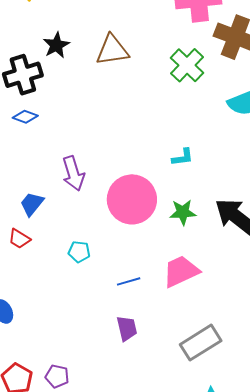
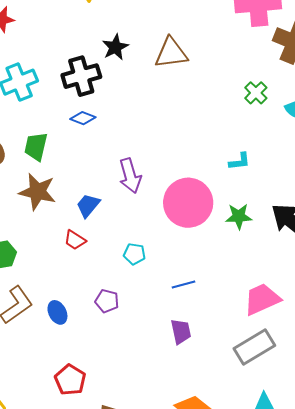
green cross: (187, 65) -> (256, 93), moved, size x0.7
pink trapezoid: (181, 271) -> (262, 299), moved
purple pentagon: (57, 376) -> (107, 301), moved

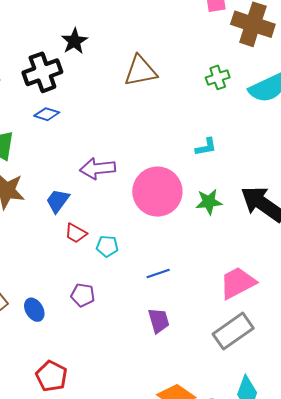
brown triangle: (171, 53) -> (140, 71), moved
green cross: (256, 93) -> (218, 77), turned 30
purple arrow: (130, 176) -> (98, 169), turned 104
red trapezoid: (75, 240) -> (76, 233), moved

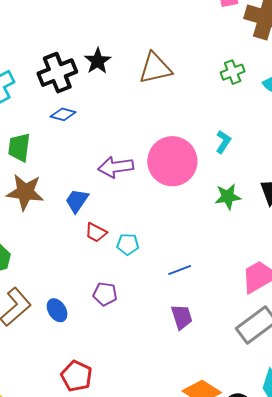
black star: (74, 41) -> (98, 61), moved
cyan L-shape: (206, 147) -> (223, 142), turned -45
pink circle: (157, 192) -> (172, 161), moved

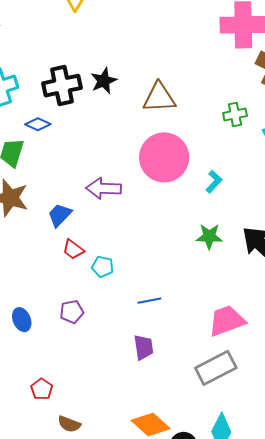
blue diamond: (63, 114) -> (38, 124), moved
pink circle: (172, 161) -> (164, 157), moved
purple pentagon: (105, 294) -> (72, 312), turned -30
red pentagon: (76, 376) -> (42, 389), moved, size x0.7

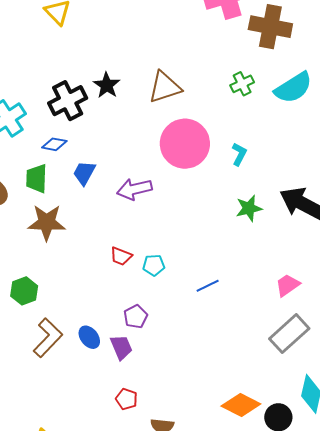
blue trapezoid: (60, 215) -> (84, 173), moved
pink trapezoid: (227, 321) -> (288, 285), size x0.7
purple trapezoid: (144, 347) -> (121, 347), moved

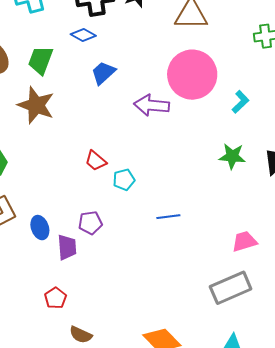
blue diamond: (54, 144) -> (83, 35), moved
blue trapezoid: (84, 173) -> (103, 73), moved
purple arrow: (134, 189) -> (152, 105), moved
cyan pentagon: (154, 265) -> (124, 180), turned -30

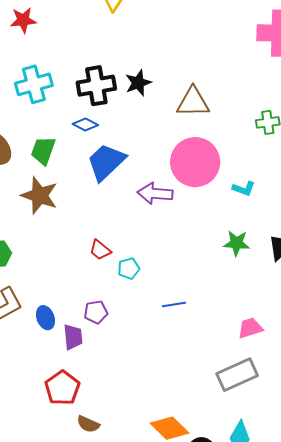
blue trapezoid: (103, 73) -> (106, 162), size x1.6
cyan L-shape: (240, 102) -> (244, 189), turned 65
red pentagon: (55, 298) -> (62, 388), size x1.6

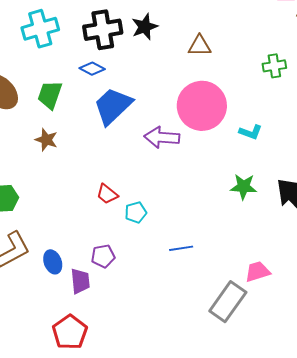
brown triangle: (193, 102) -> (199, 46), size x0.7
brown star: (39, 195) -> (46, 140), size x0.6
gray rectangle: (237, 375) -> (228, 302), moved, turned -30

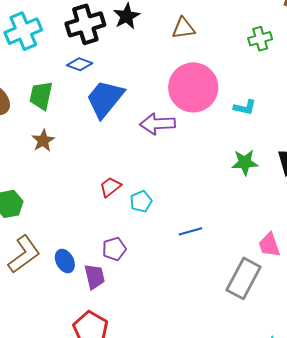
brown star: (46, 140) -> (43, 141), turned 30
red trapezoid: (107, 194) -> (110, 187), turned 110
pink trapezoid: (257, 272) -> (269, 245), turned -84

